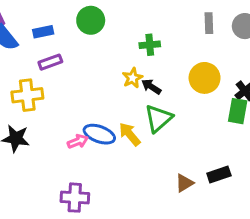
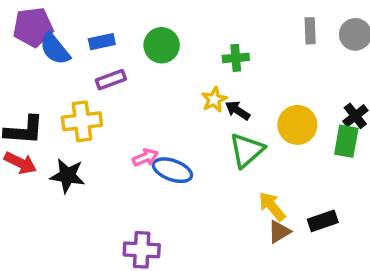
green circle: (91, 20) -> (162, 45), moved
yellow circle: (205, 78) -> (297, 125), moved
yellow arrow: (130, 134) -> (272, 206), moved
pink arrow: (78, 141) -> (145, 157), moved

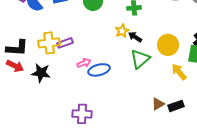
purple rectangle: (111, 80) -> (65, 43), moved
blue ellipse: (172, 170) -> (99, 70), turned -35
yellow arrow: (272, 206) -> (179, 72), moved
black rectangle: (323, 221) -> (176, 106), moved

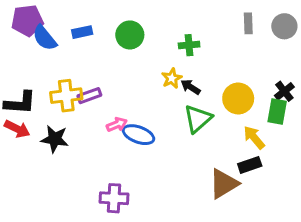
blue ellipse: (99, 70) -> (138, 135), turned 35
brown triangle: (158, 104) -> (224, 184), size x1.6
black rectangle: (176, 106) -> (250, 165), moved

